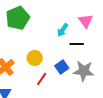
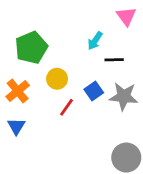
green pentagon: (18, 18) -> (31, 48), moved
pink triangle: (86, 21) -> (126, 16), moved

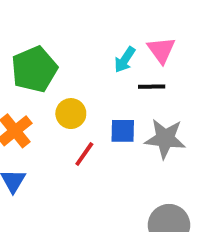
pink triangle: (126, 16) -> (161, 50), moved
blue square: (94, 91) -> (123, 131), turned 36

